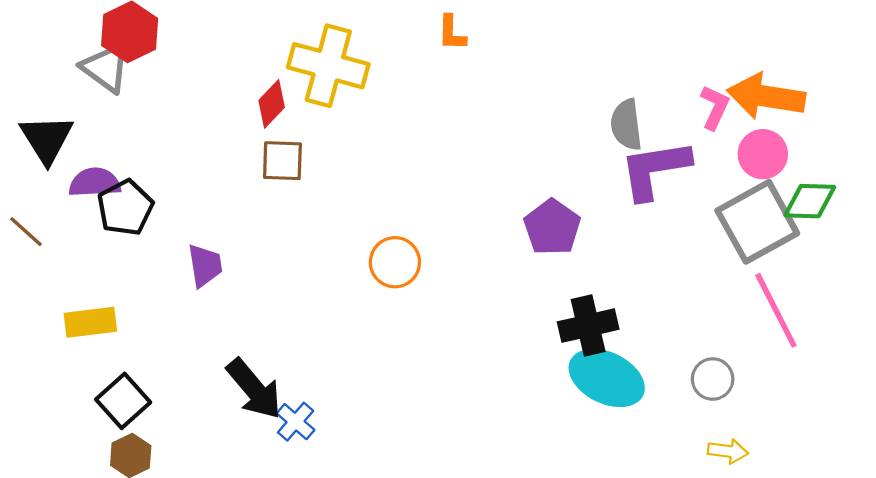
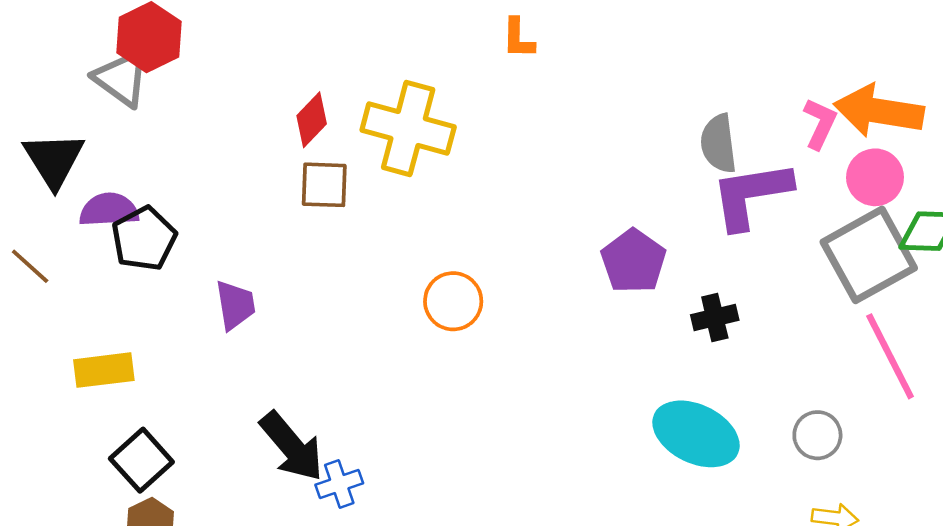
yellow cross: (328, 66) -> (408, 128), moved
black cross: (588, 326) -> (715, 318), moved, size x0.7
blue cross: (296, 422) -> (339, 484), turned 30

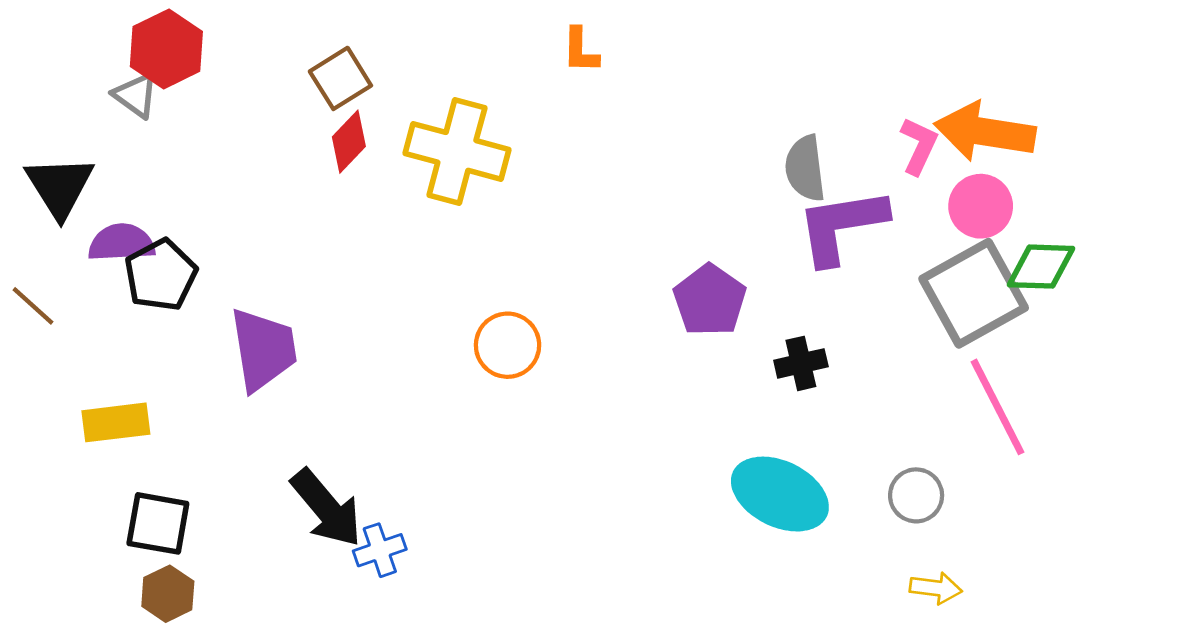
gray triangle: (121, 78) -> (135, 95), size x0.7
brown square: (324, 185) -> (340, 78), moved, turned -34
purple trapezoid: (235, 305) -> (263, 349), size x1.5
black square: (141, 460) -> (158, 523), turned -38

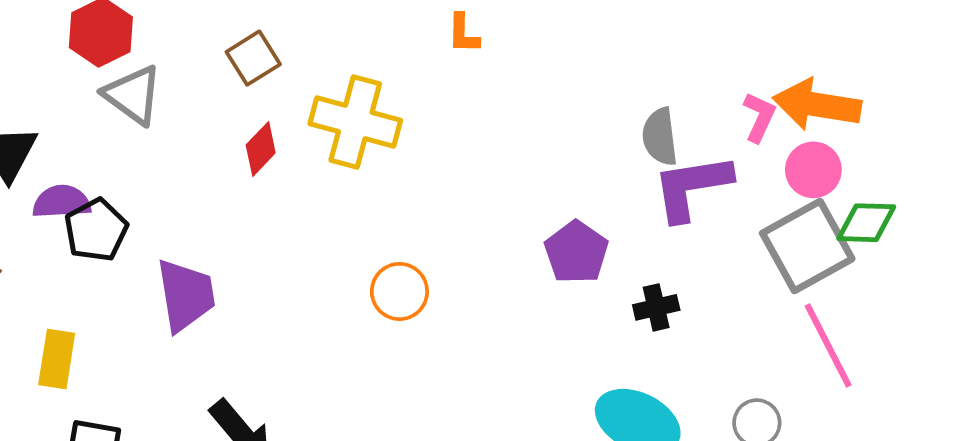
gray triangle: (135, 95) -> (133, 95), moved, size x1.5
red diamond: (349, 142) -> (261, 149), moved
yellow rectangle: (116, 422) -> (57, 359), turned -74

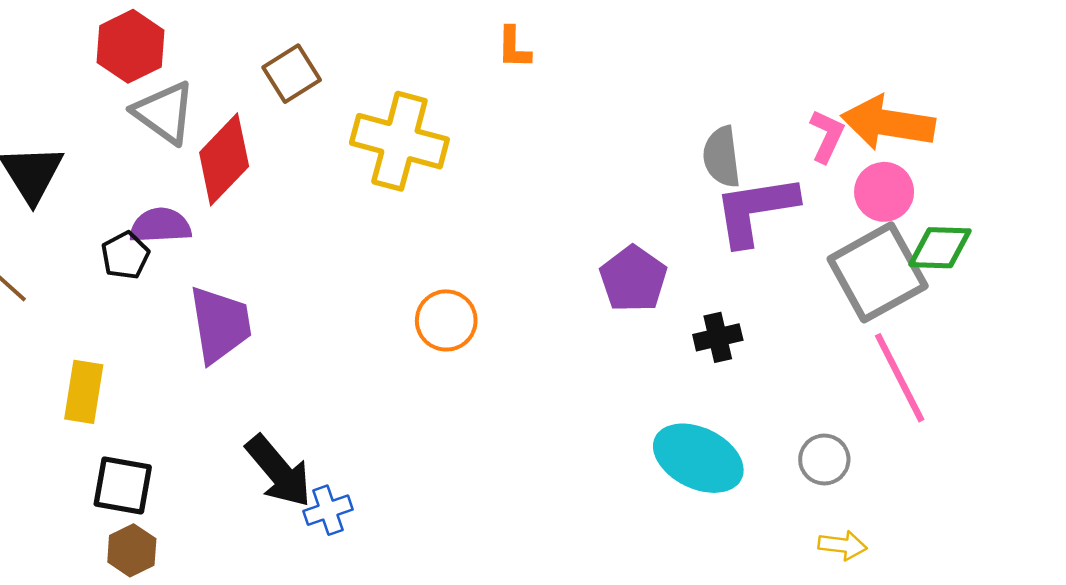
red diamond: (261, 149) -> (224, 159), moved, size x1.6
purple semicircle: (62, 202) -> (160, 226), moved
black pentagon: (96, 230) -> (125, 256), size x0.7

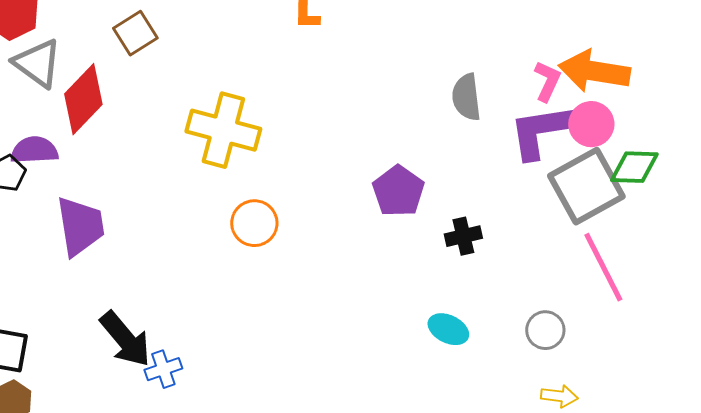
yellow cross: (399, 141) -> (223, 130), moved
purple L-shape: (755, 210) -> (541, 131), moved
cyan ellipse: (698, 458) -> (448, 329), size x0.6

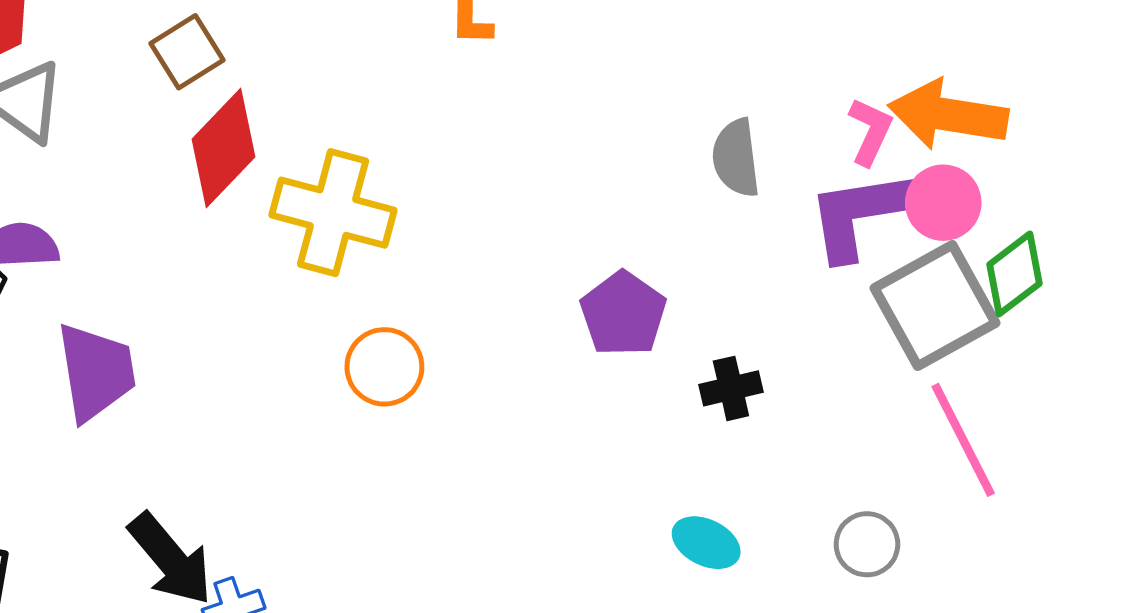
red diamond: (83, 99) -> (224, 148), moved
green diamond: (634, 167) -> (1015, 274), turned -39

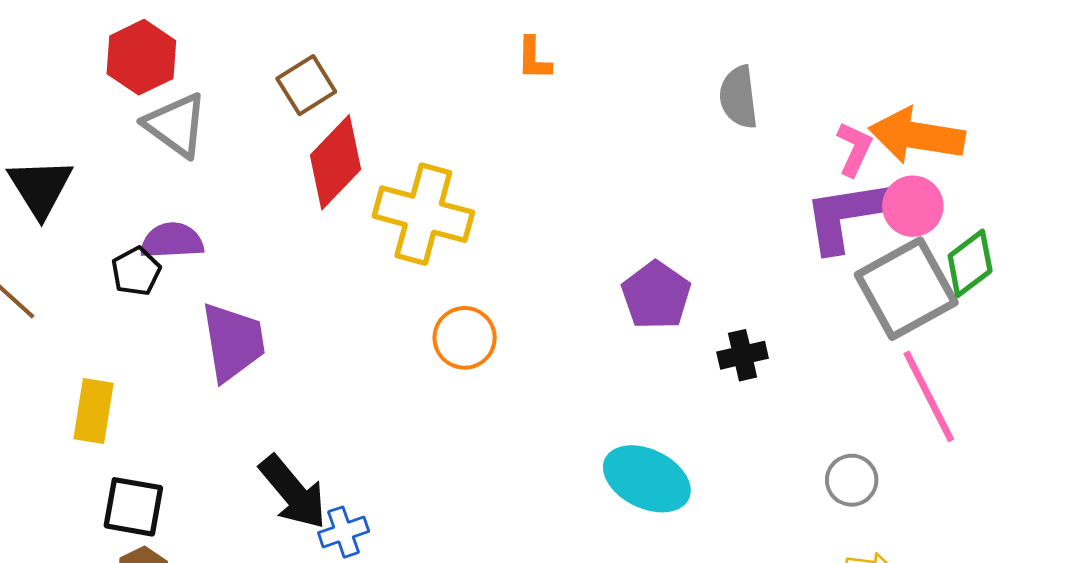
gray semicircle: (736, 158) -> (739, 97), moved
cyan ellipse: (706, 543) -> (647, 479), moved, size x1.6

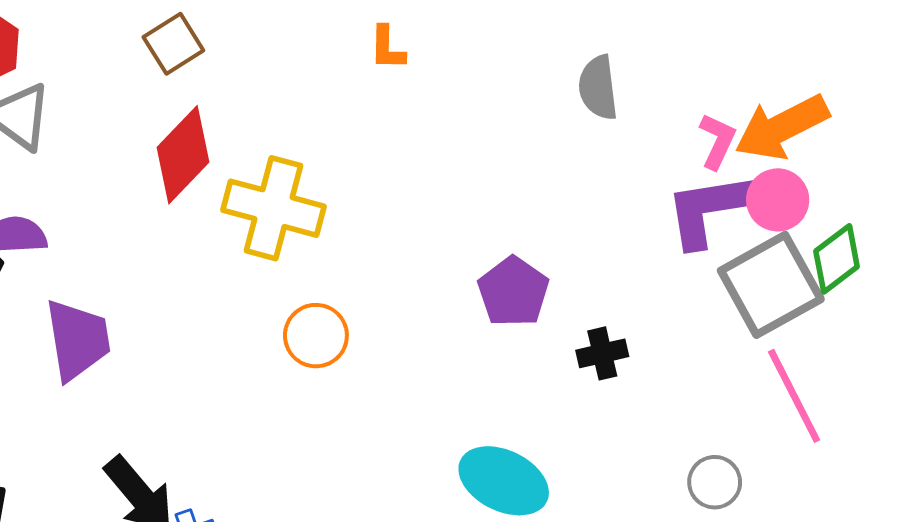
brown square: (306, 85) -> (173, 44), moved
orange arrow: (917, 136) -> (782, 127), turned -36

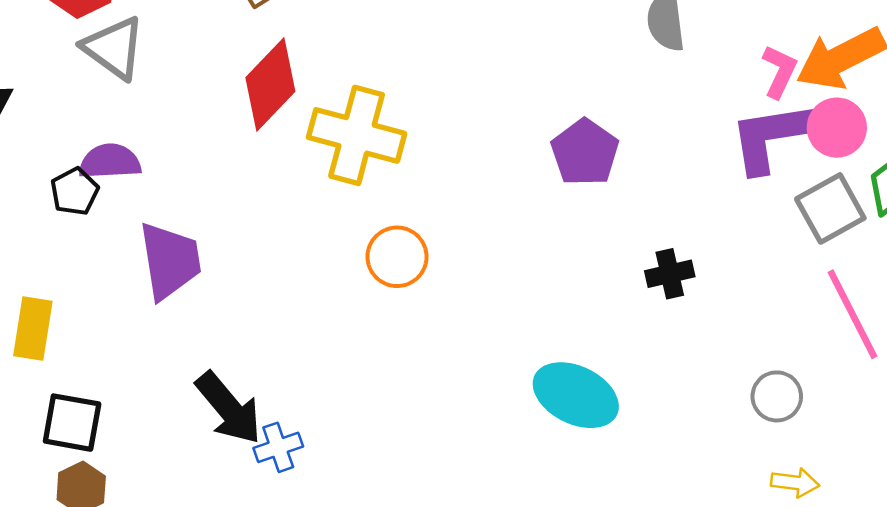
gray square: (771, 285) -> (830, 208), size x0.7
purple pentagon: (513, 292) -> (585, 152), moved

